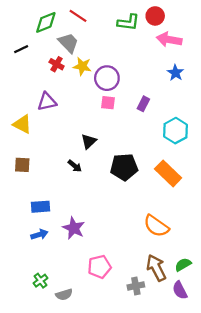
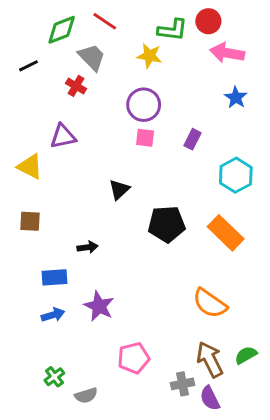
yellow star: (82, 66) -> (149, 56), moved
black arrow: (75, 166) -> (88, 247), moved, turned -48
purple semicircle: (180, 290) -> (210, 398), moved

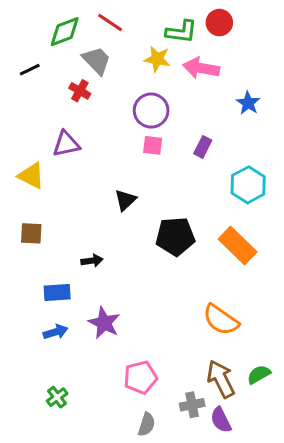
pink arrow: (227, 53) -> (201, 68), moved
gray semicircle: (86, 395) -> (147, 424), moved, turned -55

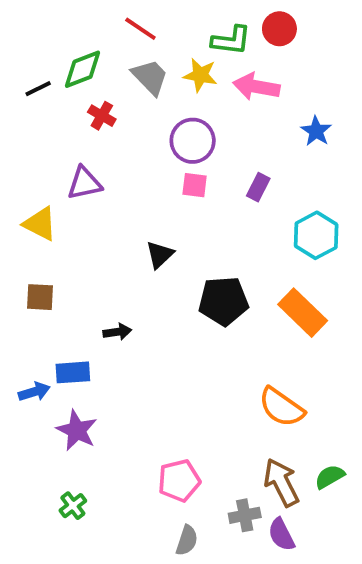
green diamond: (65, 32) -> (83, 69), moved
gray trapezoid: (97, 60) -> (150, 77), moved
purple star: (104, 323) -> (77, 430), moved
blue arrow: (56, 332) -> (34, 392), moved

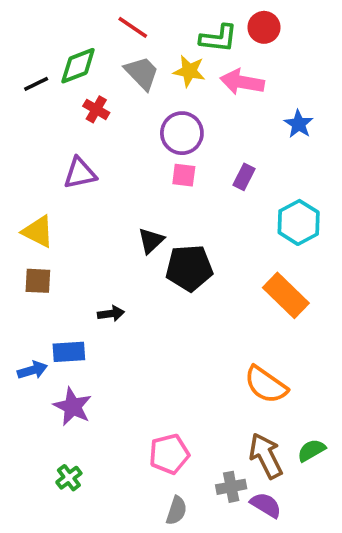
yellow triangle: (40, 224) -> (38, 232), moved
black pentagon: (223, 301) -> (189, 268), moved
purple semicircle: (281, 535) -> (266, 505), turned 148

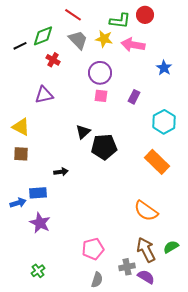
green cross: (69, 478) -> (38, 271), moved

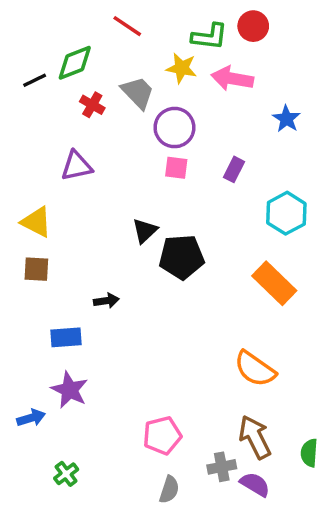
gray trapezoid: (78, 40) -> (138, 93), moved
blue arrow: (18, 203) -> (31, 418), moved
green semicircle: (171, 247) -> (309, 453), moved, turned -56

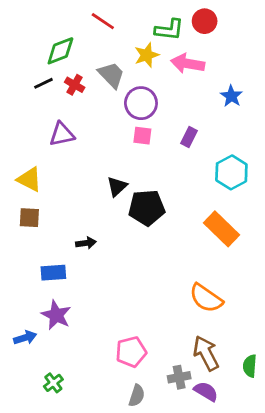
yellow star: (181, 68) -> (147, 55), turned -30
black line: (35, 80) -> (43, 83), moved

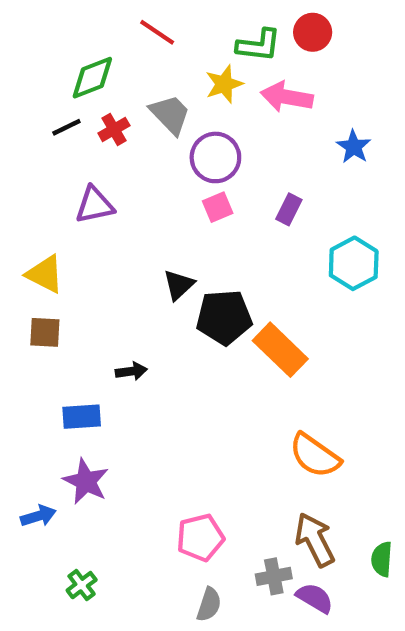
red cross: (75, 85) -> (114, 129), turned 30
pink square: (142, 136) -> (218, 207), turned -30
orange rectangle: (222, 229) -> (280, 350), moved

